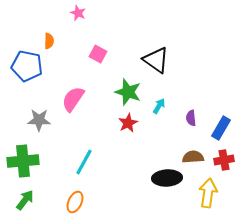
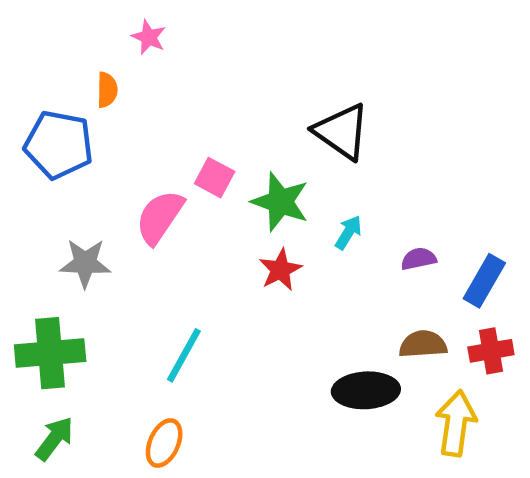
pink star: (78, 13) -> (149, 37), moved
pink square: (98, 54) -> (215, 178), moved
purple semicircle: (191, 118) -> (419, 259), turned 84

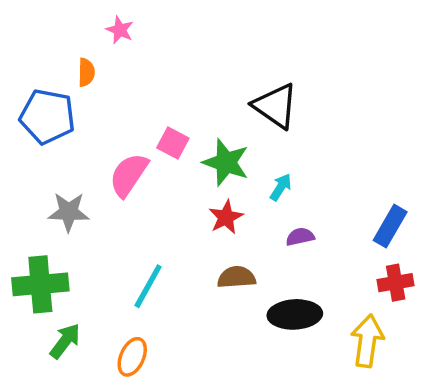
purple semicircle: (419, 259) -> (300, 237), moved
brown semicircle: (423, 344) -> (236, 277), moved
green arrow: (54, 439) -> (65, 341), moved

